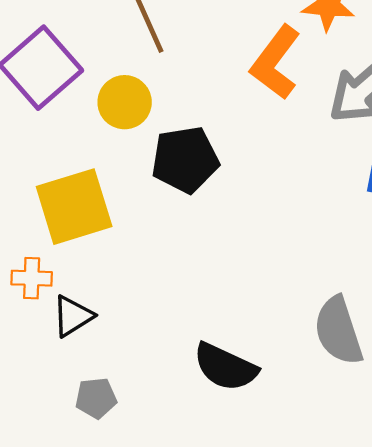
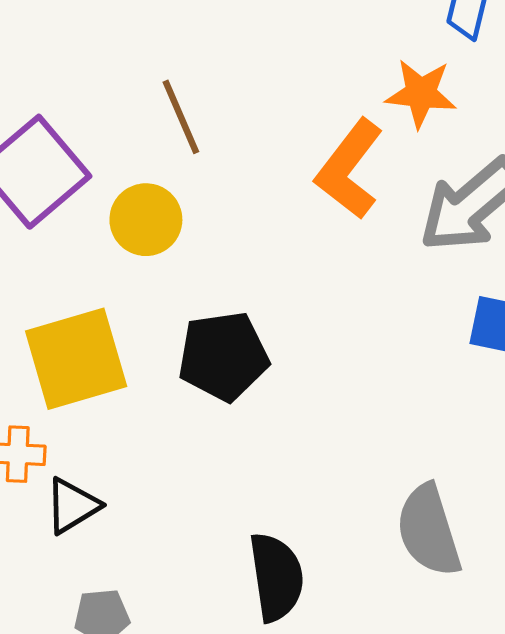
black pentagon: (185, 160) -> (223, 356), moved
black semicircle: (225, 367) -> (276, 577), turned -124

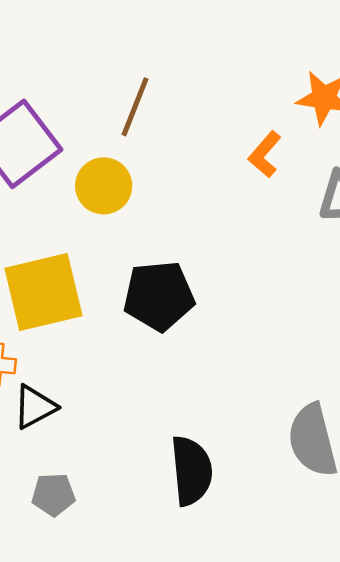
brown line: (181, 117) -> (135, 107), turned 42
orange L-shape: (349, 169) -> (265, 154), size x0.6

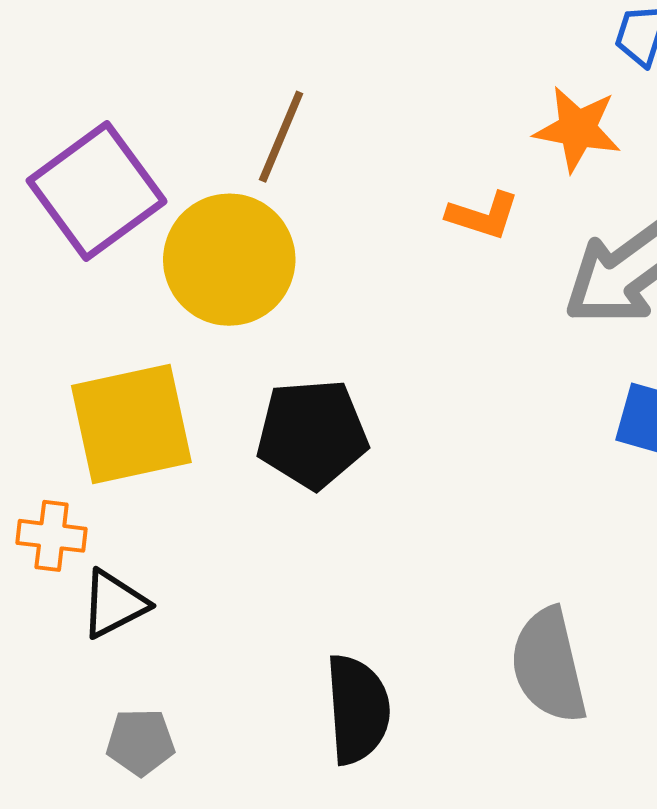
orange L-shape: (265, 154) -> (483, 216), turned -114
yellow circle: (104, 186) -> (229, 260), size x1.5

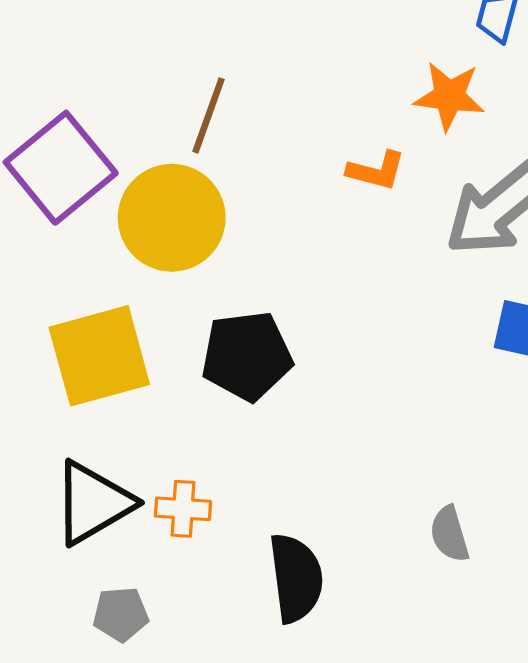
orange cross: (52, 536) -> (183, 509), moved
black triangle: (114, 604) -> (93, 503), size x1.5
gray semicircle: (549, 666) -> (449, 534), size x0.6

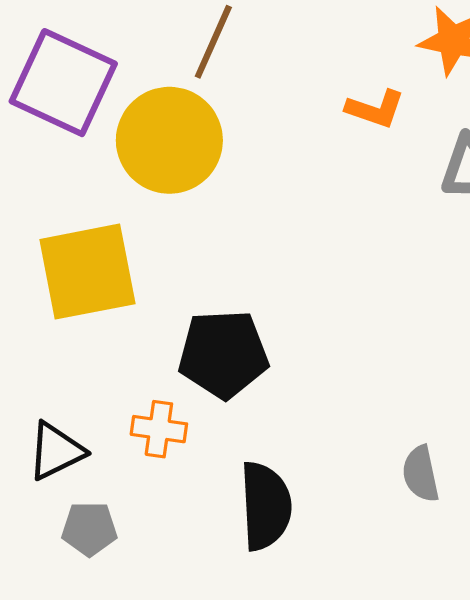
purple square: (61, 168) -> (63, 83), turned -30
black pentagon: (247, 356) -> (223, 354), moved
black triangle: (93, 503) -> (56, 451), moved, size x0.7

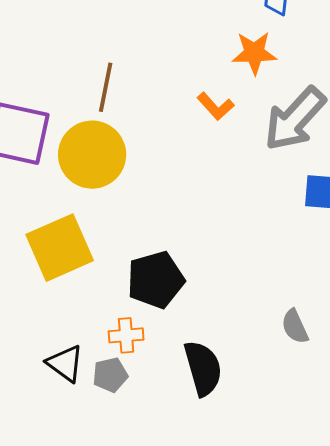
orange L-shape: (375, 109) -> (216, 106), turned 42
black triangle: (56, 451) -> (65, 363), turned -45
gray pentagon: (89, 529) -> (110, 375), moved

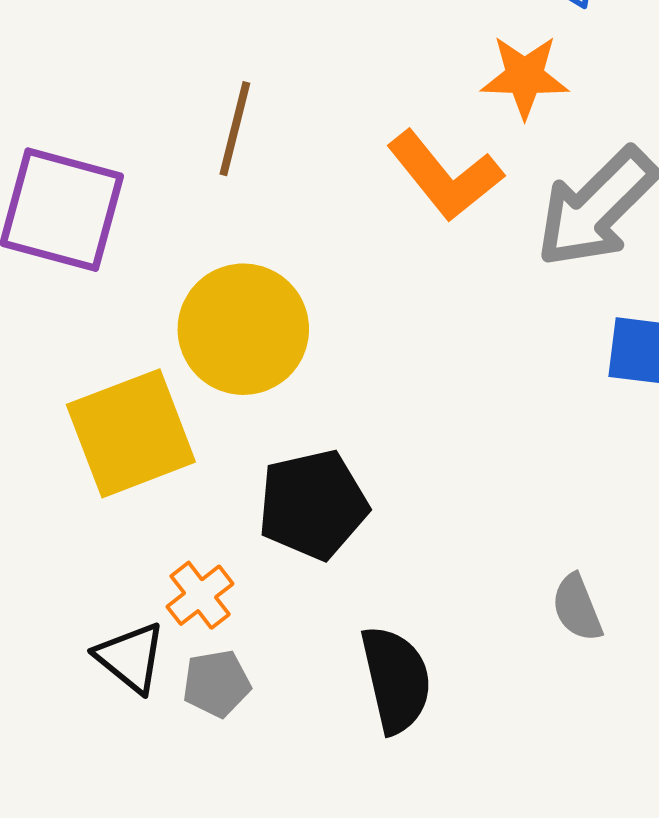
orange L-shape: (216, 106) -> (445, 176), size x1.6
yellow circle: (92, 155) -> (243, 329), moved
orange cross: (126, 335) -> (200, 595), moved, turned -36

